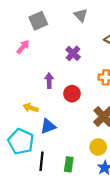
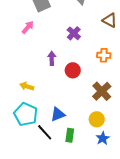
yellow arrow: (31, 108) -> (27, 86), moved
blue triangle: (48, 126) -> (58, 114), moved
black line: (42, 161) -> (45, 132), turned -48

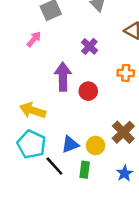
purple arrow: (52, 58) -> (63, 77), size x1.6
yellow arrow: (27, 86) -> (33, 110), size x1.5
brown cross: (102, 91) -> (123, 132), moved
yellow circle: (97, 119) -> (96, 146), moved

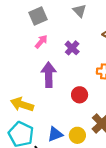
pink arrow: (34, 39) -> (41, 42), moved
red circle: (88, 91) -> (80, 95), moved

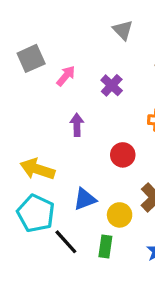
gray square: (38, 16) -> (31, 58), moved
purple arrow: (49, 75) -> (77, 125), size x0.6
blue triangle: (55, 134) -> (85, 199), moved

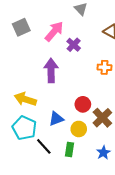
pink arrow: (66, 76) -> (54, 31), moved, size x1.5
purple arrow: (77, 125) -> (51, 70), size x1.6
red circle: (123, 155) -> (83, 104), moved

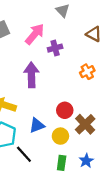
purple cross: (74, 45) -> (55, 48), turned 32
orange cross: (104, 67) -> (87, 72), turned -32
green rectangle: (69, 150) -> (62, 163), moved

